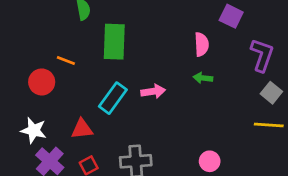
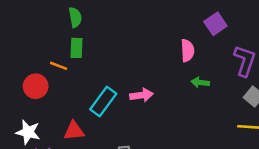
purple square: (231, 16) -> (215, 24), turned 30
green rectangle: (114, 42) -> (76, 48), moved, size x0.6
green arrow: (203, 78) -> (200, 82), moved

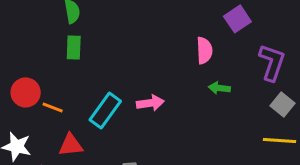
orange line: (59, 66) -> (53, 108), moved

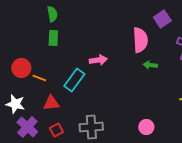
pink semicircle: (204, 50) -> (140, 40), size x1.4
pink arrow: (150, 103) -> (98, 60), moved

